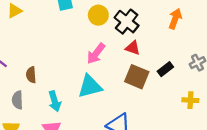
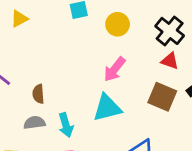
black cross: (127, 22) -> (170, 31), moved
red triangle: (133, 48) -> (170, 61), moved
gray semicircle: (17, 100) -> (34, 123), moved, turned 84

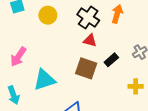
pink arrow: (115, 69) -> (18, 57), moved

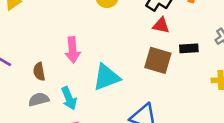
pink arrow: (18, 57) -> (73, 50), turned -36
black rectangle: (111, 60) -> (189, 48), turned 40

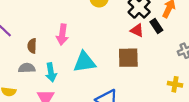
black rectangle: (189, 48) -> (156, 26), moved, turned 48
brown square: (158, 60) -> (128, 58), turned -30

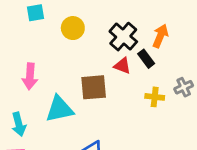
brown square: (128, 58) -> (94, 87), moved
yellow cross: (175, 84) -> (155, 97), moved

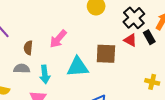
pink arrow: (30, 76) -> (58, 39), turned 30
yellow cross: (155, 97) -> (152, 82), moved

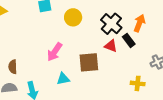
pink arrow: (58, 39) -> (55, 52), moved
cyan triangle: (78, 67) -> (63, 79), size x0.6

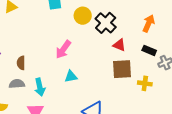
black cross: (111, 24) -> (106, 23), moved
black rectangle: (129, 40) -> (149, 50), moved, turned -32
brown square: (89, 62) -> (122, 69), moved

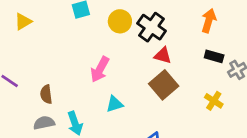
red triangle: (119, 45) -> (163, 55), moved
brown square: (122, 69) -> (164, 85), moved, turned -30
yellow cross: (145, 83) -> (214, 101), turned 32

